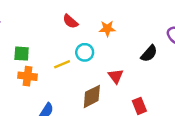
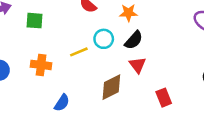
green square: (22, 54) -> (35, 21), moved
black semicircle: (149, 54) -> (134, 40), moved

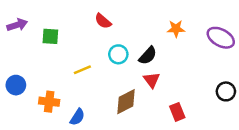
orange star: (128, 13) -> (176, 29), moved
yellow line: (79, 52) -> (82, 70), moved
orange cross: (41, 65) -> (49, 102), moved

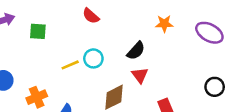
cyan circle: (118, 54) -> (93, 58), moved
orange cross: (49, 102) -> (37, 97), turned -30

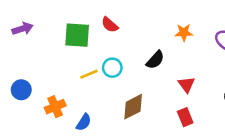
green square: (38, 31) -> (77, 35), moved, size x1.5
red triangle: (140, 75) -> (186, 85), moved

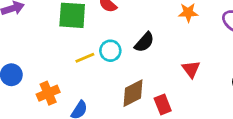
black semicircle: (155, 60) -> (144, 42), moved
red rectangle: (185, 117) -> (163, 104), moved

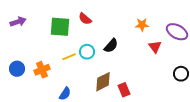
red triangle: (191, 69) -> (155, 47), moved
orange cross: (48, 93) -> (42, 70), moved

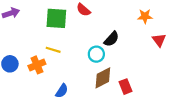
cyan circle: (87, 52) -> (96, 54), moved
yellow line: (69, 57) -> (53, 50), moved, turned 40

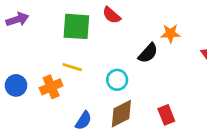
orange star: (145, 16) -> (171, 33), moved
cyan circle: (96, 54) -> (117, 80), moved
brown diamond: (103, 78) -> (121, 114), moved

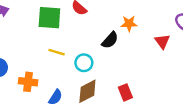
yellow line: (72, 67) -> (57, 52), moved
orange cross: (51, 87) -> (28, 82), moved, turned 30

